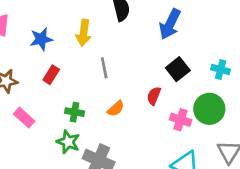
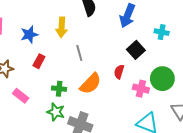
cyan cross: (221, 69) -> (162, 32), moved
orange semicircle: (116, 109) -> (91, 84), size x1.6

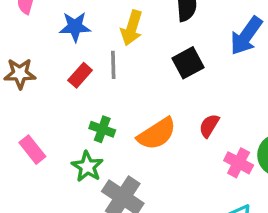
black square: (136, 50) -> (188, 63), moved
gray line: (79, 53) -> (113, 65), moved
pink rectangle: (21, 96) -> (32, 150), moved

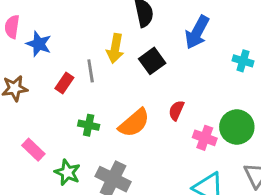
blue star: (75, 27) -> (39, 44), moved, turned 30
yellow arrow: (132, 28) -> (115, 48), moved
green star: (87, 167) -> (67, 173), moved

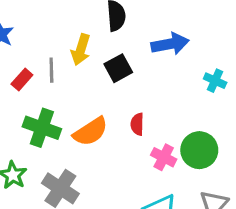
blue arrow: (197, 32) -> (170, 44), turned -136
red semicircle: (176, 110) -> (137, 124), turned -30
green cross: (89, 125) -> (42, 128), size x1.6

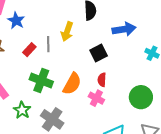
black square: (118, 68) -> (99, 53), moved
orange semicircle: (91, 132) -> (72, 84), turned -30
pink cross: (164, 157) -> (96, 98), moved

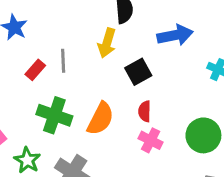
yellow arrow: (67, 32) -> (107, 43), moved
pink cross: (96, 98) -> (151, 140), moved

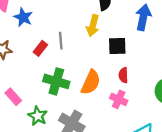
blue arrow: (175, 35) -> (143, 17), turned -65
black square: (138, 72) -> (117, 46), turned 30
pink cross: (151, 140) -> (119, 99), moved

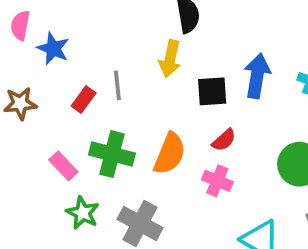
blue arrow: (143, 17) -> (257, 76), moved
red semicircle: (123, 75) -> (224, 140), turned -128
pink rectangle: (13, 97) -> (63, 166), moved

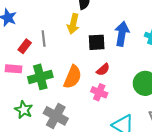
green cross: (112, 154) -> (40, 77), turned -30
pink rectangle: (63, 166) -> (14, 69), moved, turned -42

